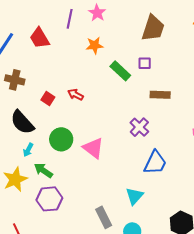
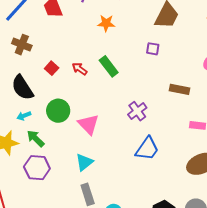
green rectangle: (120, 71) -> (109, 66), moved
brown rectangle: (160, 95) -> (180, 89), moved
cyan arrow: (28, 150) -> (24, 116), turned 32
cyan triangle: (135, 196) -> (84, 162), moved

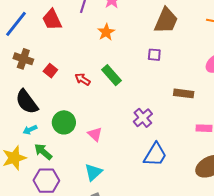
orange star: (106, 23) -> (106, 32), turned -30
red square: (52, 68) -> (50, 71), moved
pink triangle: (88, 124) -> (95, 134), size x0.7

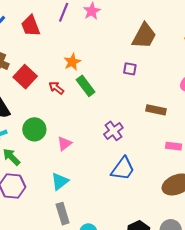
orange star: (106, 32) -> (72, 62), moved
red square: (50, 71) -> (25, 77), size x1.6
pink triangle: (95, 134) -> (64, 144), turned 35

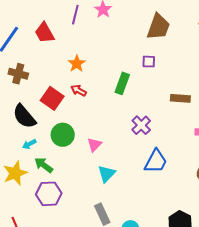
orange star: (72, 62) -> (77, 64), moved
red square: (25, 77) -> (52, 98), moved
green rectangle: (86, 86) -> (122, 83), moved, turned 65
cyan triangle: (60, 181) -> (106, 174), moved

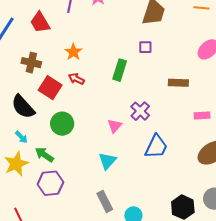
brown cross: (18, 74) -> (31, 63), moved
cyan arrow: (29, 144) -> (21, 137), moved, turned -104
pink triangle: (94, 145) -> (115, 126), moved

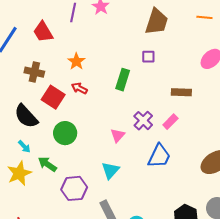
pink rectangle: (202, 115) -> (170, 122), moved, turned -42
purple hexagon: (50, 183) -> (74, 188), moved

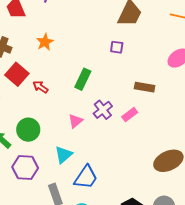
green rectangle: (123, 80) -> (83, 79), moved
red arrow: (79, 88) -> (41, 87), moved
green circle: (65, 133) -> (28, 130), moved
blue trapezoid: (159, 156) -> (86, 177), moved

